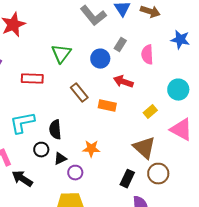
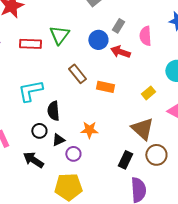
red rectangle: (32, 79) -> (30, 44), moved
red arrow: (123, 82) -> (120, 52), moved
cyan L-shape: (22, 123) -> (30, 91), moved
black arrow: (22, 179) -> (33, 160), moved

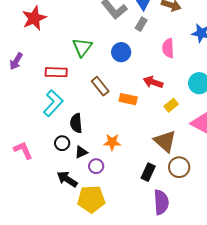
gray rectangle: (118, 26) -> (141, 24), moved
red rectangle: (30, 44) -> (56, 72), moved
red arrow: (120, 52) -> (153, 82), moved
cyan L-shape: (30, 91) -> (53, 103), turned 144
black arrow: (33, 160) -> (67, 179), moved

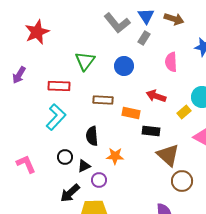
brown rectangle: (100, 86) -> (103, 100), turned -48
yellow rectangle: (171, 105) -> (184, 112), moved
black semicircle: (76, 123) -> (92, 136), moved
black rectangle: (148, 172) -> (151, 131), moved, turned 72
black arrow: (67, 179) -> (70, 193), turned -75

